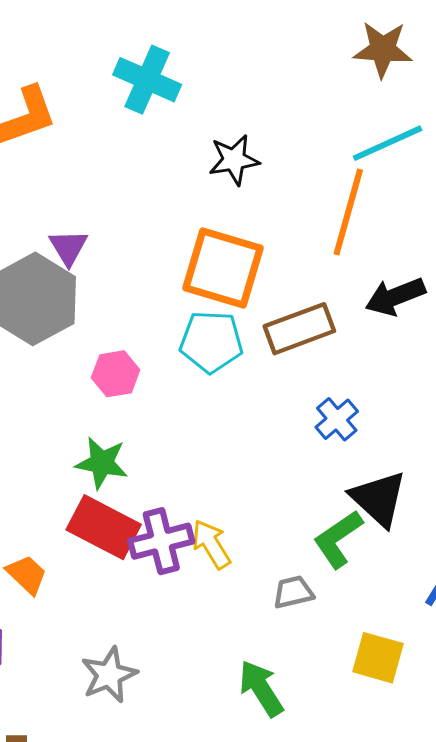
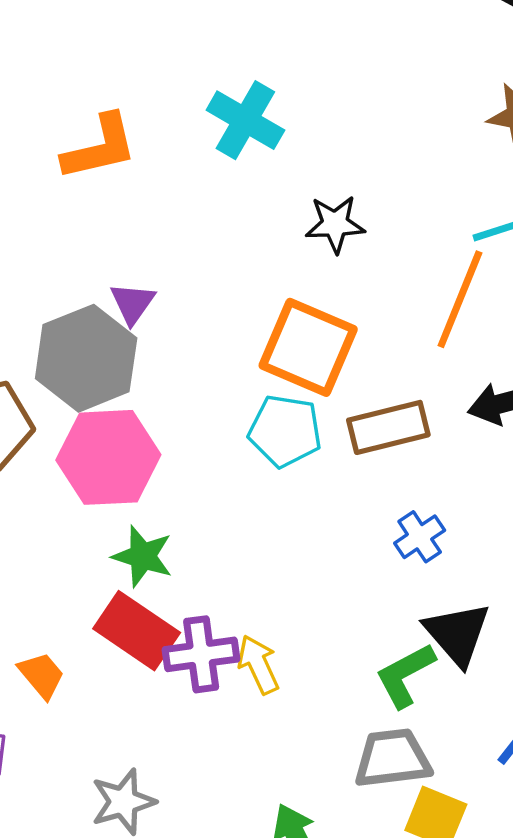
pink hexagon: (116, 374) -> (108, 457), moved, size x1.8
gray trapezoid: (293, 592) -> (392, 758), moved, size x1.6

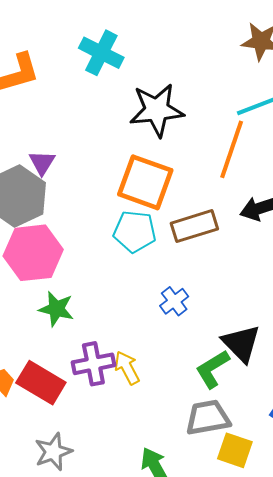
black star: (335, 224) -> (157, 110), size x1.6
blue cross: (420, 537) -> (174, 301), moved
red rectangle: (137, 631) -> (41, 383), moved

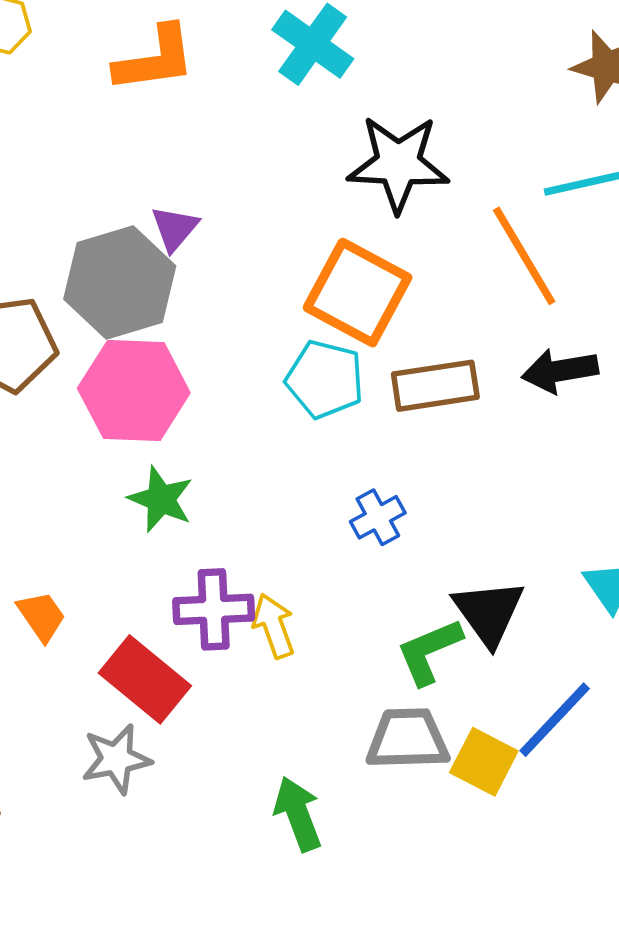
orange line: (232, 149) -> (524, 256), turned -58
red rectangle: (41, 383) -> (145, 679), moved
yellow square: (235, 450) -> (484, 762), moved

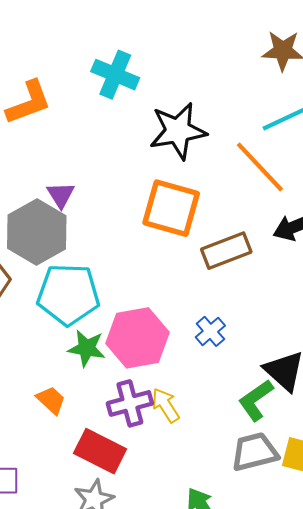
cyan pentagon: (325, 379) -> (68, 294), moved, size x1.4
pink hexagon: (134, 390) -> (137, 338), moved
orange trapezoid: (41, 616) -> (51, 400), moved

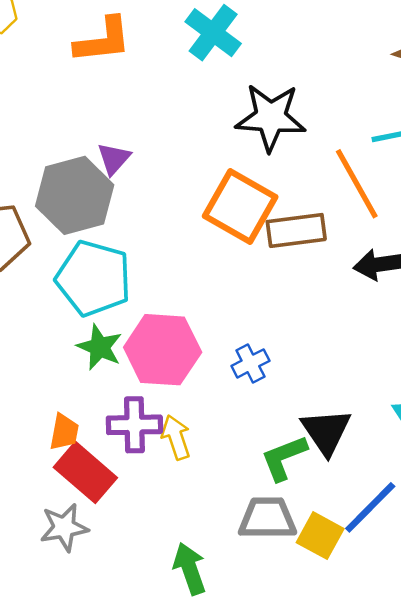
brown rectangle: (226, 251) -> (296, 230), moved
orange trapezoid: (51, 400) -> (64, 432), moved, turned 44

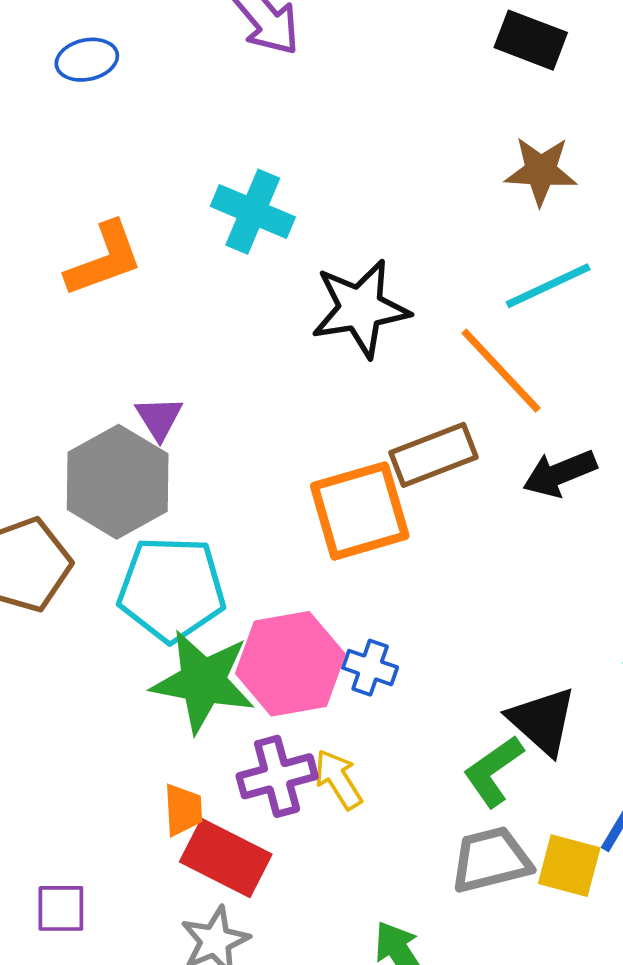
orange square: (240, 206) -> (360, 511), moved, turned -32
green star: (100, 347) -> (203, 681), size x1.6
blue cross: (250, 363) -> (370, 668), moved, turned -30

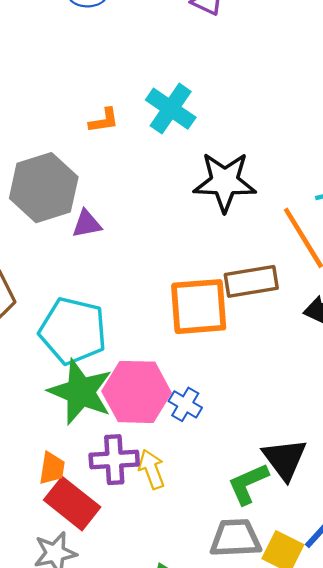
orange L-shape: (104, 259) -> (104, 121), moved, size x0.6
purple triangle: (159, 418) -> (87, 224), turned 40
gray hexagon: (118, 482) -> (44, 188), moved

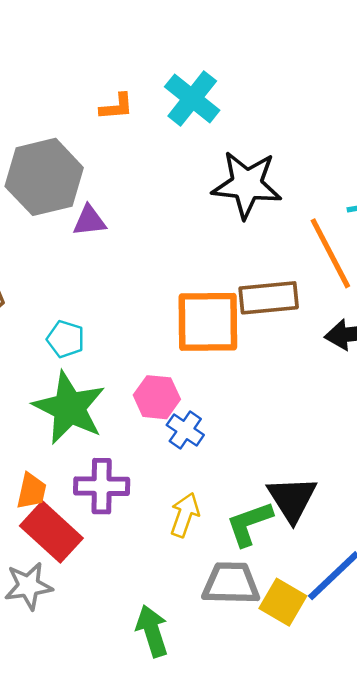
cyan pentagon: (73, 331) -> (66, 339), size x0.5
pink hexagon: (137, 392) -> (157, 397), moved, size x0.6
yellow arrow: (152, 469) -> (185, 515), moved, turned 36

